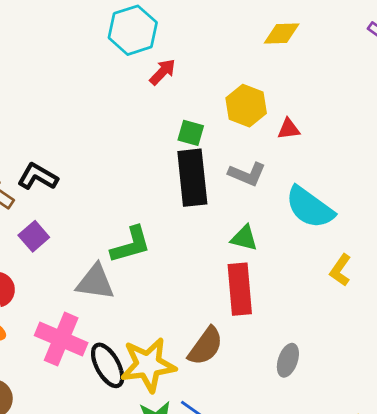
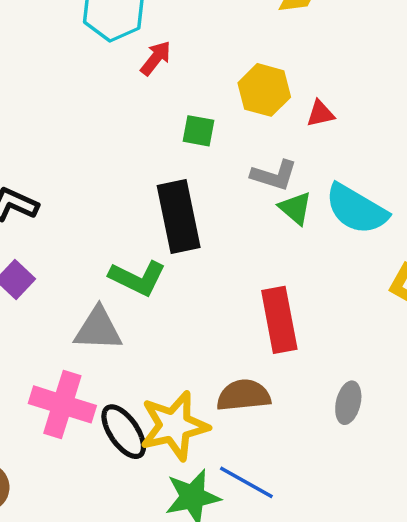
black rectangle: (192, 178) -> (179, 216), moved
green triangle: (244, 238) -> (295, 208), moved, turned 32
green L-shape: (131, 245) -> (138, 278), turned 48
brown semicircle: (205, 346) -> (244, 395), turned -126

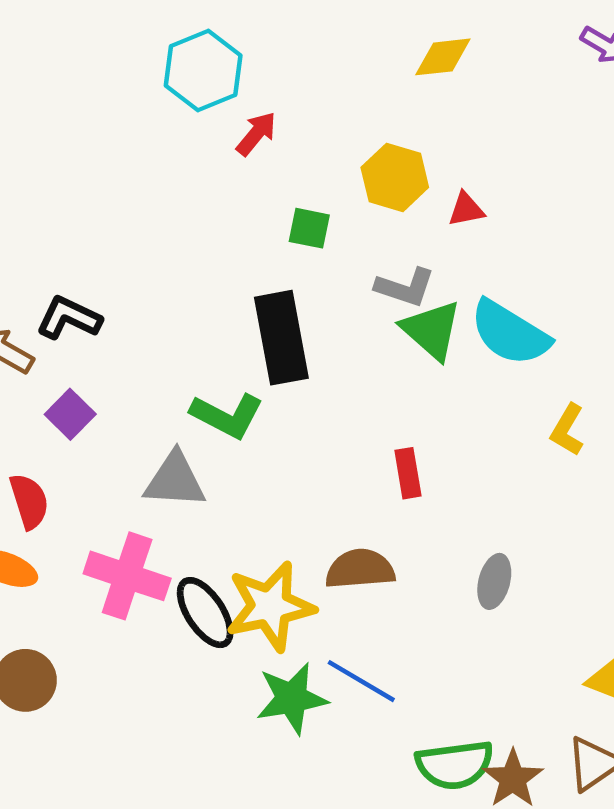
green triangle: (295, 208) -> (432, 330), size x1.4
red rectangle: (279, 320) -> (408, 473), size x0.6

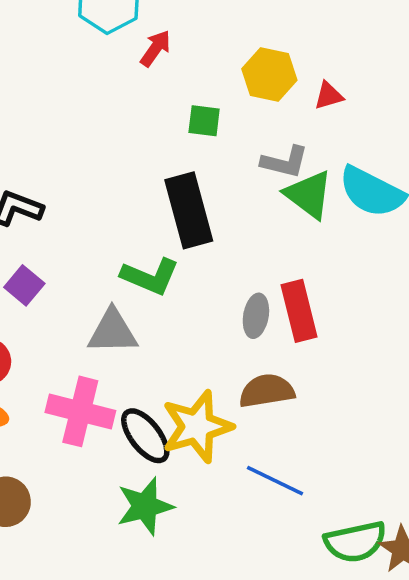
red rectangle: (408, 473) -> (299, 311), size x1.5
gray ellipse: (494, 581) -> (256, 316), moved
green star: (292, 698) -> (145, 506), moved

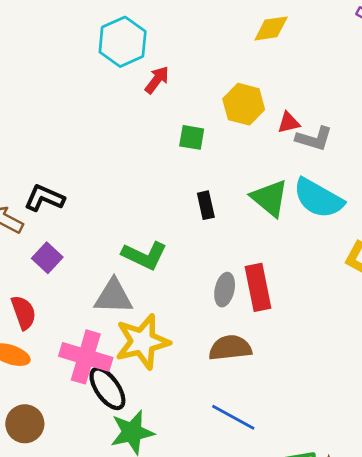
gray L-shape: (285, 162) -> (314, 139), moved
black rectangle: (189, 210) -> (206, 205), moved, size x0.5
yellow star: (197, 427) -> (142, 342), moved
black ellipse: (145, 436) -> (107, 388), moved

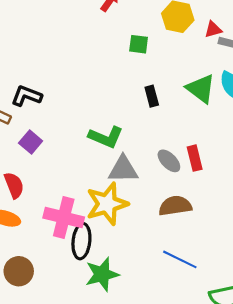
red rectangle: (258, 287) -> (195, 158), size x0.7
gray ellipse: (225, 290) -> (169, 161), turned -55
gray triangle: (114, 296) -> (123, 169), moved
black ellipse: (107, 388) -> (81, 241), turned 44

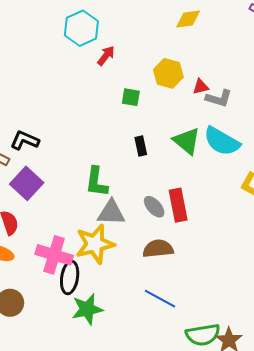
green L-shape: (106, 137) -> (97, 182), turned 72
purple square: (31, 142) -> (27, 183), size x1.5
red rectangle: (195, 158) -> (178, 205), size x1.4

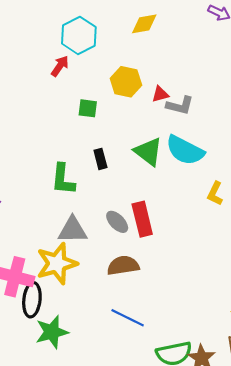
cyan hexagon: (81, 28) -> (79, 35), moved
green L-shape: (97, 182) -> (63, 179), moved

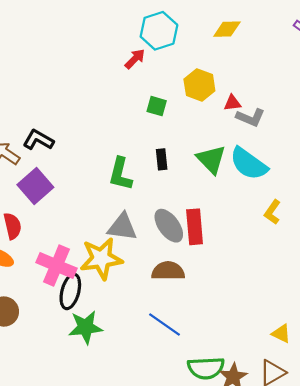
gray ellipse: (117, 222) -> (169, 226), size x1.4

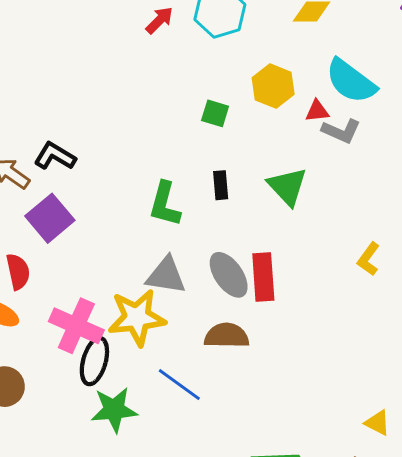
red arrow: (135, 59) -> (159, 20), moved
cyan semicircle: (249, 164) -> (351, 81), moved
blue line: (164, 324) -> (179, 385), moved

